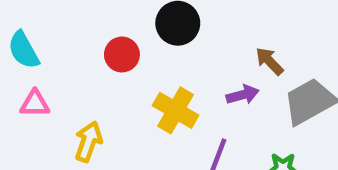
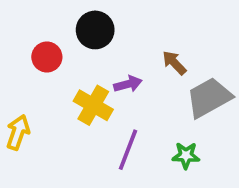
purple arrow: (243, 95) -> (128, 84), moved

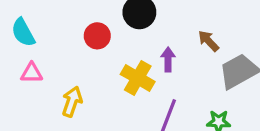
purple arrow: (128, 84) -> (168, 59), turned -75

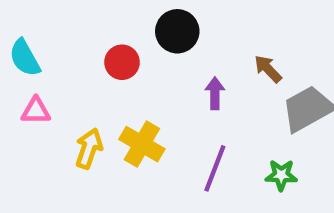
yellow cross: (138, 78) -> (142, 144), moved

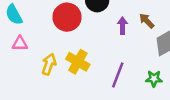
red circle: (122, 62) -> (67, 17), size x1.5
purple arrow: (215, 93) -> (122, 26), moved

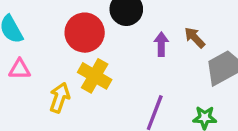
yellow cross: (78, 62) -> (95, 76), moved

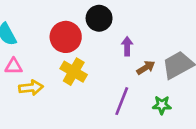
brown arrow: (195, 38) -> (146, 68), moved, turned 102
yellow arrow: (60, 98) -> (31, 88), moved, turned 65

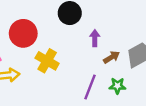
red circle: (66, 37) -> (23, 33), moved
green star: (162, 105) -> (117, 86), moved

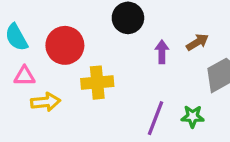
brown arrow: (111, 57) -> (197, 42), moved
yellow cross: (47, 61) -> (97, 83), turned -35

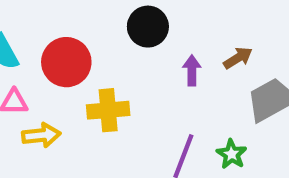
green star: (193, 116) -> (232, 154), turned 30

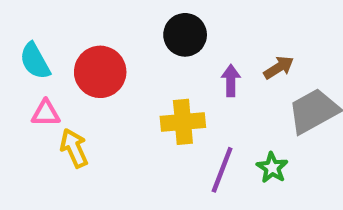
yellow cross: (108, 110) -> (183, 122), moved
yellow arrow: (41, 135) -> (74, 148), turned -108

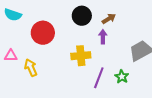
cyan semicircle: (35, 61) -> (13, 15), moved, turned -42
brown arrow: (279, 68) -> (109, 19), moved
pink triangle: (46, 113) -> (11, 56), moved

